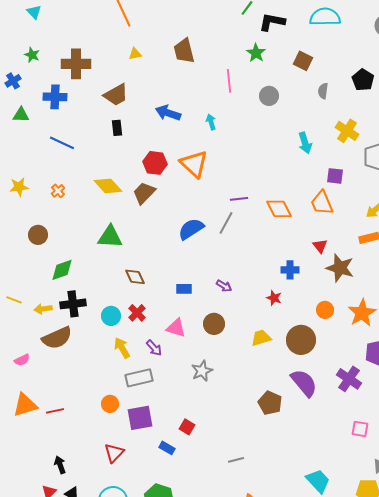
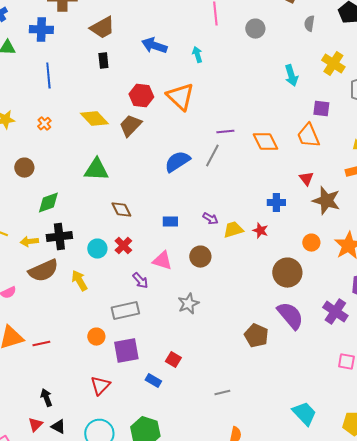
blue line: (62, 143) -> (48, 76), turned 60
yellow trapezoid: (261, 338) -> (233, 230), moved
yellow arrow: (122, 348) -> (79, 281), moved

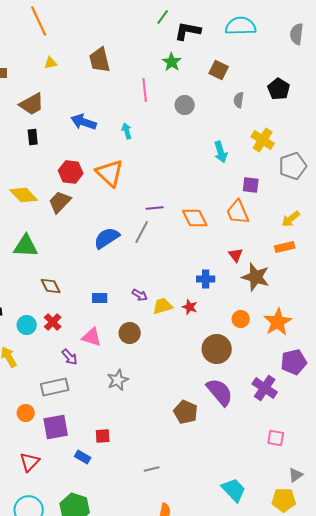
red square: (173, 360) -> (103, 436), turned -35

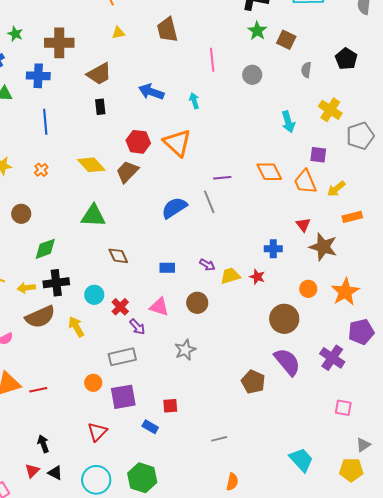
green star: (172, 62) -> (257, 31), moved
orange diamond: (195, 218) -> (269, 172), moved
yellow arrow: (291, 219) -> (336, 189), moved
gray line: (142, 232) -> (209, 202), turned -50
red cross: (53, 322) -> (120, 307), moved

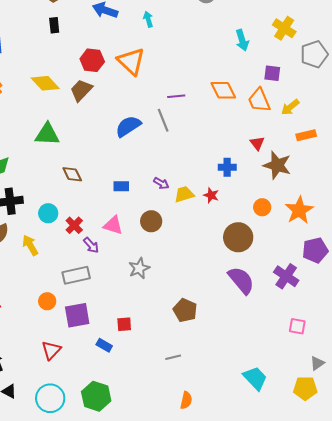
brown pentagon: (253, 382) -> (185, 310), moved

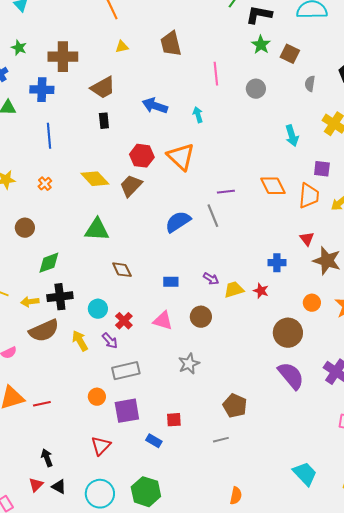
orange trapezoid: (259, 100) -> (309, 196), turned -152
purple arrow: (91, 245) -> (110, 341), moved
gray line: (173, 357) -> (221, 440), moved

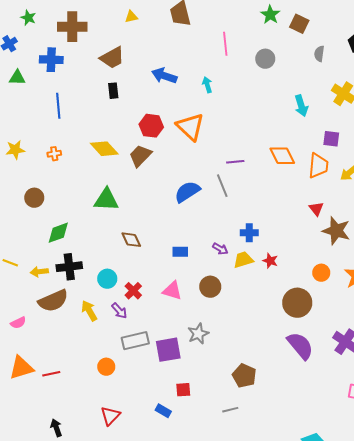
orange cross: (45, 184) -> (54, 154), turned 32
blue cross: (277, 263) -> (249, 233), moved
purple square: (127, 411) -> (168, 350), moved

